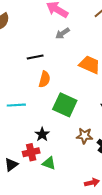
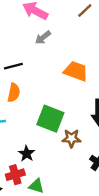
orange semicircle: (45, 79) -> (14, 93), moved
brown star: (84, 136) -> (71, 138), moved

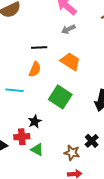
orange trapezoid: (76, 71) -> (70, 61), moved
brown star: (71, 138) -> (72, 153), moved

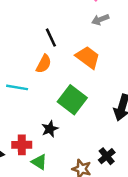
gray arrow: (68, 29) -> (100, 19), moved
black line: (39, 48) -> (51, 38), turned 63
black star: (35, 121) -> (50, 129), moved

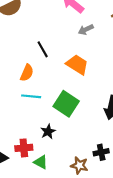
orange semicircle: (44, 64) -> (27, 73), moved
cyan line: (17, 87) -> (31, 96), moved
black cross: (107, 156) -> (101, 152), turned 32

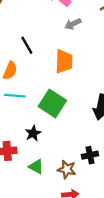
orange trapezoid: (77, 65) -> (64, 61), turned 60
green triangle: (41, 162) -> (36, 167), moved

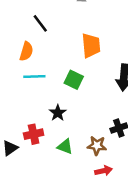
orange trapezoid: (64, 61) -> (91, 45), moved
green square: (52, 103) -> (74, 80), size x0.7

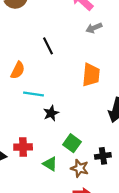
orange semicircle: (26, 51) -> (18, 70), moved
green square: (74, 80) -> (72, 143), moved
black star: (58, 113) -> (51, 113), moved

